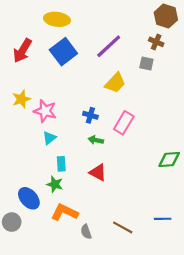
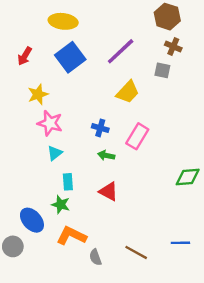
brown hexagon: (166, 16) -> (167, 17), moved
red arrow: (22, 51) -> (25, 56), size x0.7
yellow star: (21, 99) -> (38, 94), moved

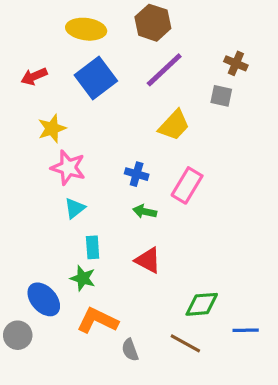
brown hexagon: (167, 17) -> (153, 23), moved
red arrow: (25, 56) -> (34, 76), turned 36
green diamond: (188, 177) -> (202, 304), moved

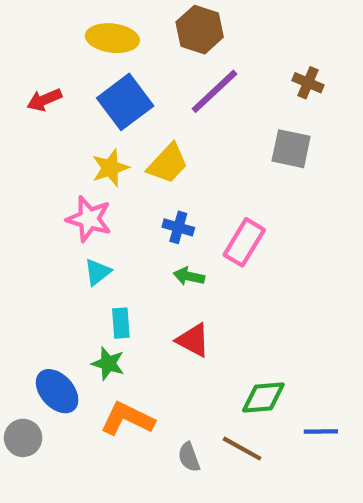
gray square: (221, 96) -> (291, 149), moved, size x1.4
yellow trapezoid: (174, 125) -> (168, 164), moved
yellow star: (52, 128) -> (110, 168), moved
gray semicircle: (130, 350) -> (189, 457), moved

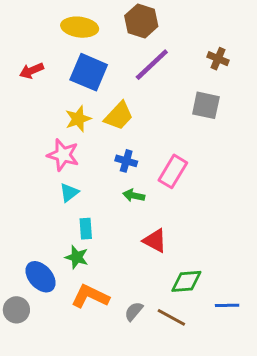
blue square: (125, 102) -> (89, 72), turned -30
red triangle: (193, 340) -> (155, 241), moved
gray semicircle: (189, 457) -> (134, 311), moved, turned 60

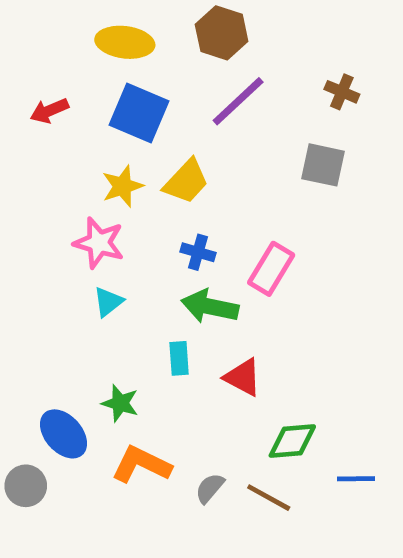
green arrow: (134, 196) -> (210, 307), size x1.6
cyan rectangle: (86, 229) -> (179, 358), moved

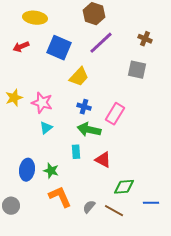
yellow ellipse: (125, 42) -> (35, 18), moved
yellow star: (122, 186) -> (14, 98), moved
blue ellipse: (63, 434) -> (27, 170), moved, turned 50
orange L-shape: (141, 465) -> (60, 197), turned 40

